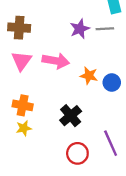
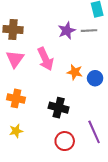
pink arrow: (56, 61) -> (45, 59), turned 55
black cross: (71, 116) -> (59, 108), turned -36
yellow star: (24, 128) -> (16, 131), moved

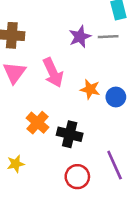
orange cross: (16, 98) -> (37, 123), moved, turned 30

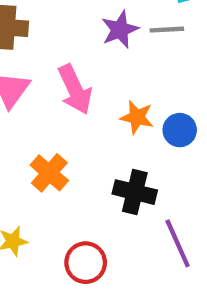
black cross: (70, 134) -> (135, 192), moved
red circle: (77, 177) -> (86, 263), moved

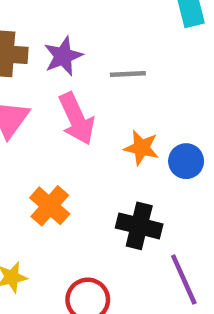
purple star: (120, 30) -> (63, 56), moved
gray line: (167, 30) -> (128, 74), moved

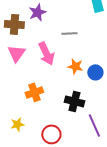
purple star: (63, 56) -> (37, 12), moved
orange cross: (50, 206) -> (34, 92), turned 30

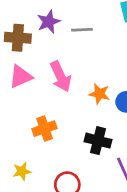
gray line: (69, 33) -> (82, 30), moved
pink triangle: (16, 53) -> (21, 76), turned 30

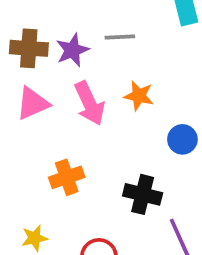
purple star: (49, 22) -> (72, 50), moved
orange star: (99, 94) -> (139, 96), moved

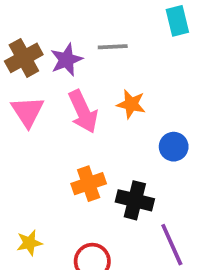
brown cross: (29, 48) -> (24, 58), turned -33
pink triangle: (33, 103) -> (28, 112), turned -39
orange cross: (67, 177) -> (89, 184), moved

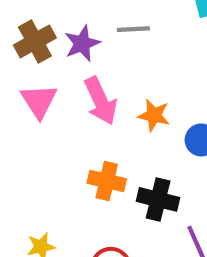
orange star: (131, 104) -> (154, 115), moved
orange cross: (89, 184) -> (107, 181), turned 32

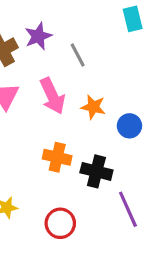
gray line: (133, 29) -> (78, 55), moved, turned 65
purple star: (82, 43) -> (38, 36), moved

